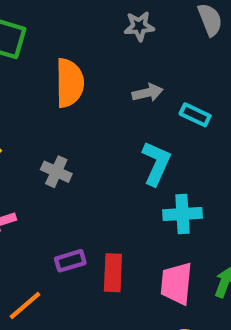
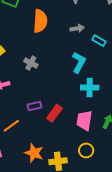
red rectangle: (113, 273) -> (54, 113), turned 30

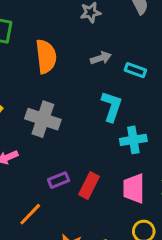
gray cross: (31, 63) -> (43, 119), size x1.6

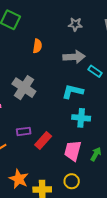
orange semicircle: (46, 57) -> (37, 46), size x0.6
gray arrow: (101, 58) -> (74, 57), size x1.5
cyan L-shape: (112, 106) -> (73, 91), turned -110

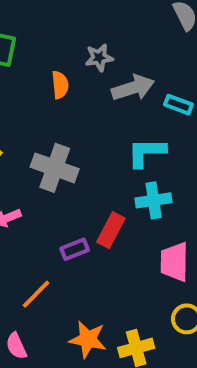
gray star: (75, 24) -> (99, 58), moved
cyan cross: (81, 118) -> (154, 200), moved
red rectangle: (43, 141) -> (111, 230), moved

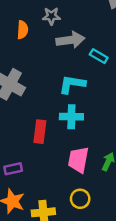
red rectangle: (111, 230) -> (40, 132), turned -30
purple rectangle: (75, 249) -> (13, 169), moved

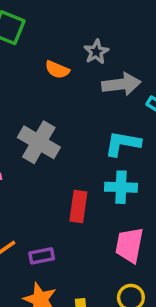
gray star: (51, 16) -> (96, 52), turned -30
orange semicircle: (23, 30) -> (57, 70), turned 108

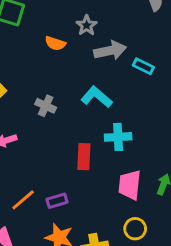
gray cross: (39, 142) -> (46, 106), size x0.6
cyan L-shape: (123, 144) -> (97, 97), moved, turned 36

